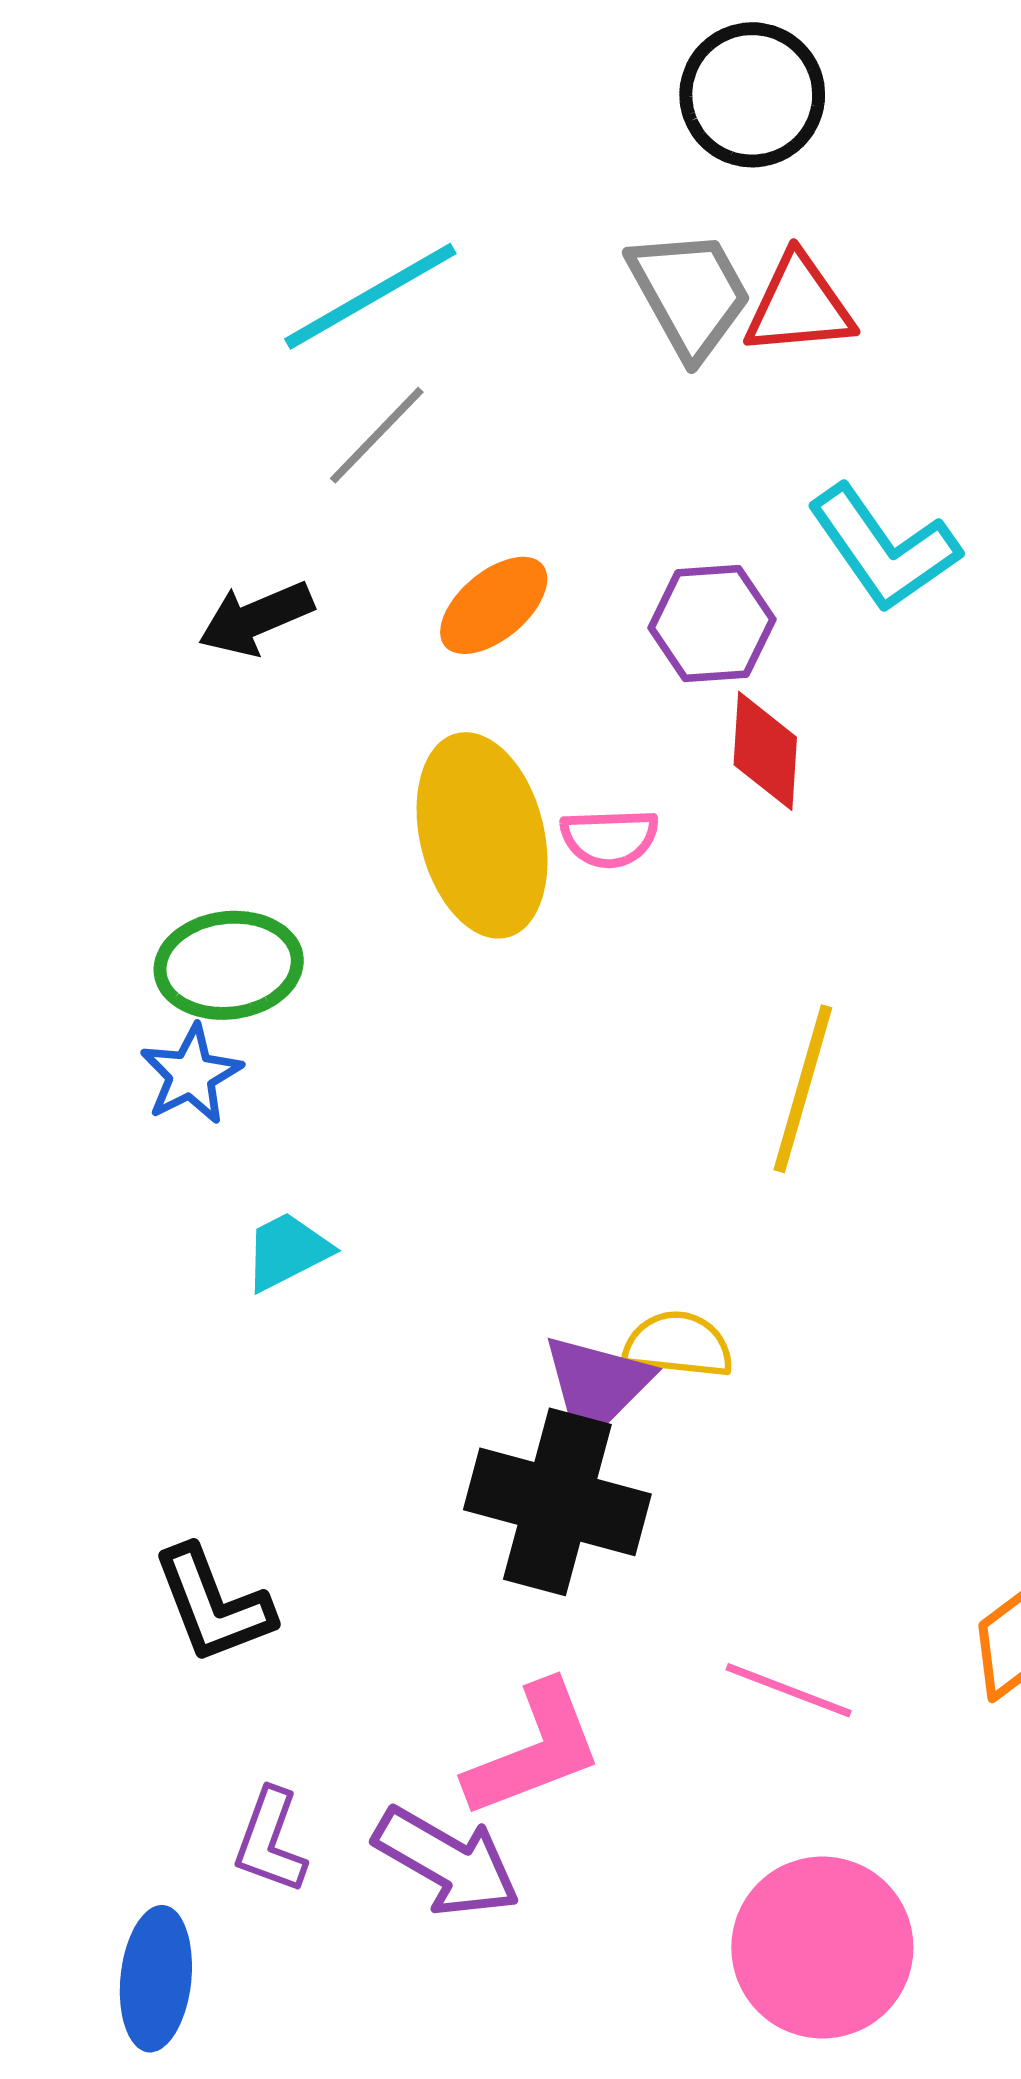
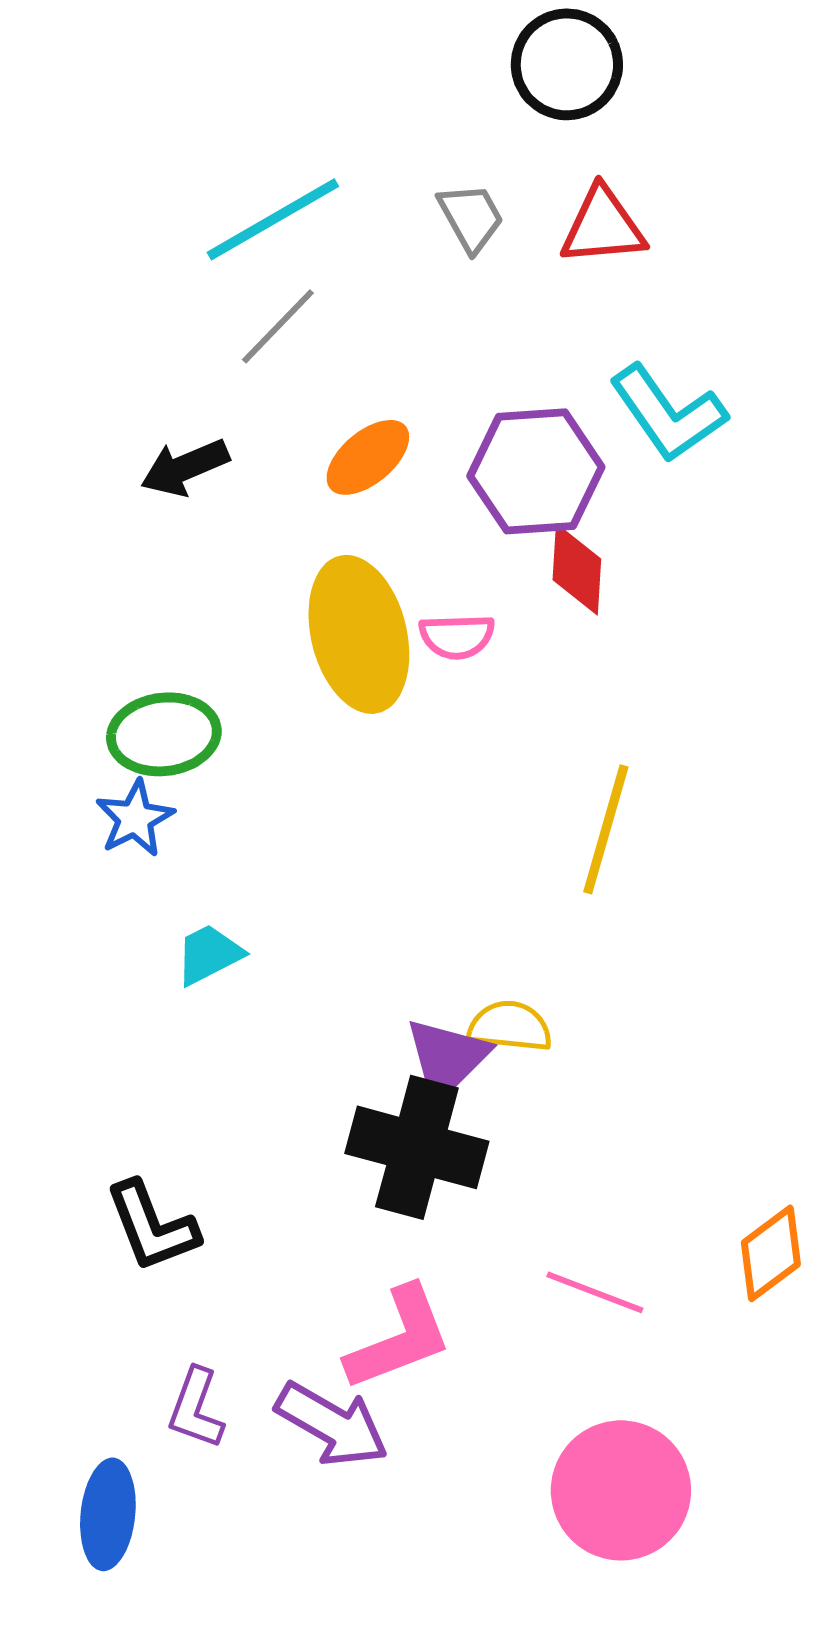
gray trapezoid: (690, 294) -> (471, 217), moved, size x0.7
purple hexagon: (712, 624) -> (536, 471), size x1.4

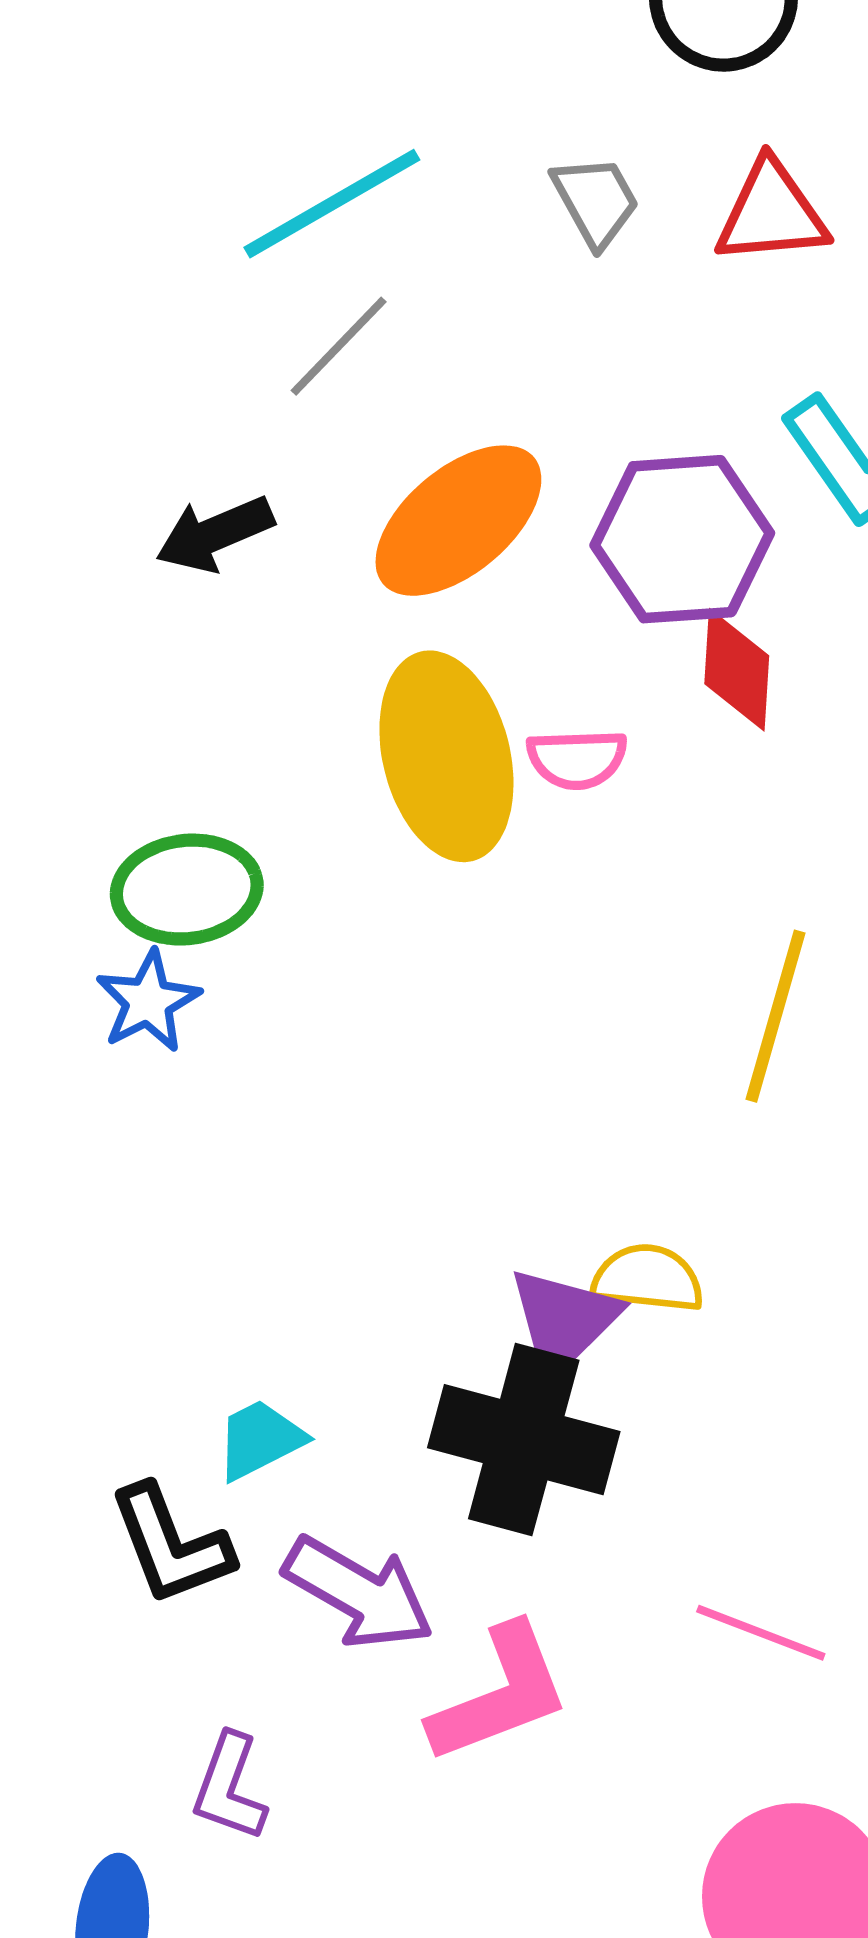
orange ellipse: (368, 457) -> (458, 521), size x1.5
cyan trapezoid: (209, 954) -> (260, 1440), moved
purple arrow: (332, 1424) -> (359, 1593), moved

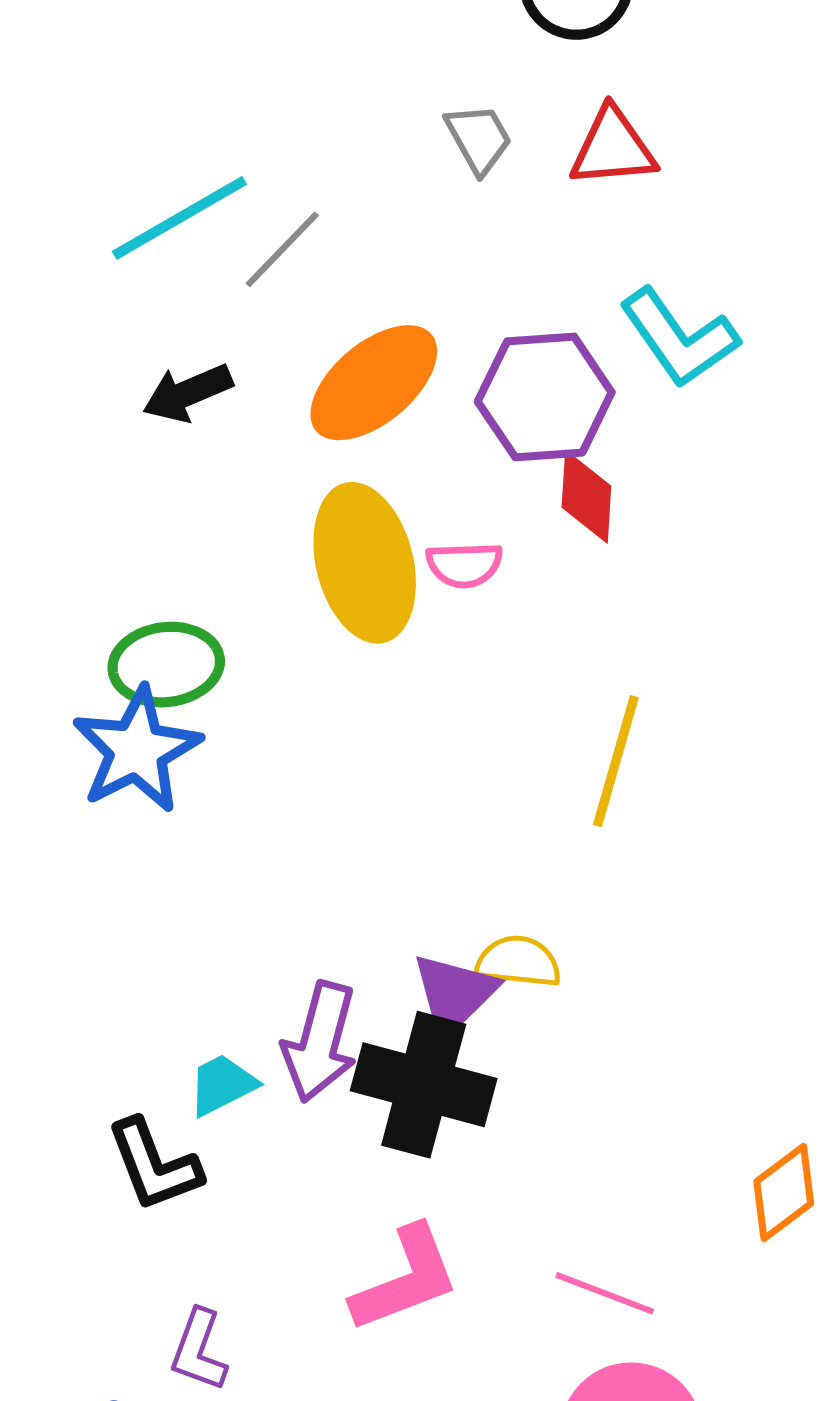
cyan line: (332, 204) -> (179, 218), moved
blue star: (148, 1001) -> (137, 750), size x1.6
purple arrow: (359, 1593) -> (320, 1042), moved, turned 75
pink line: (761, 1633) -> (605, 1293), moved

